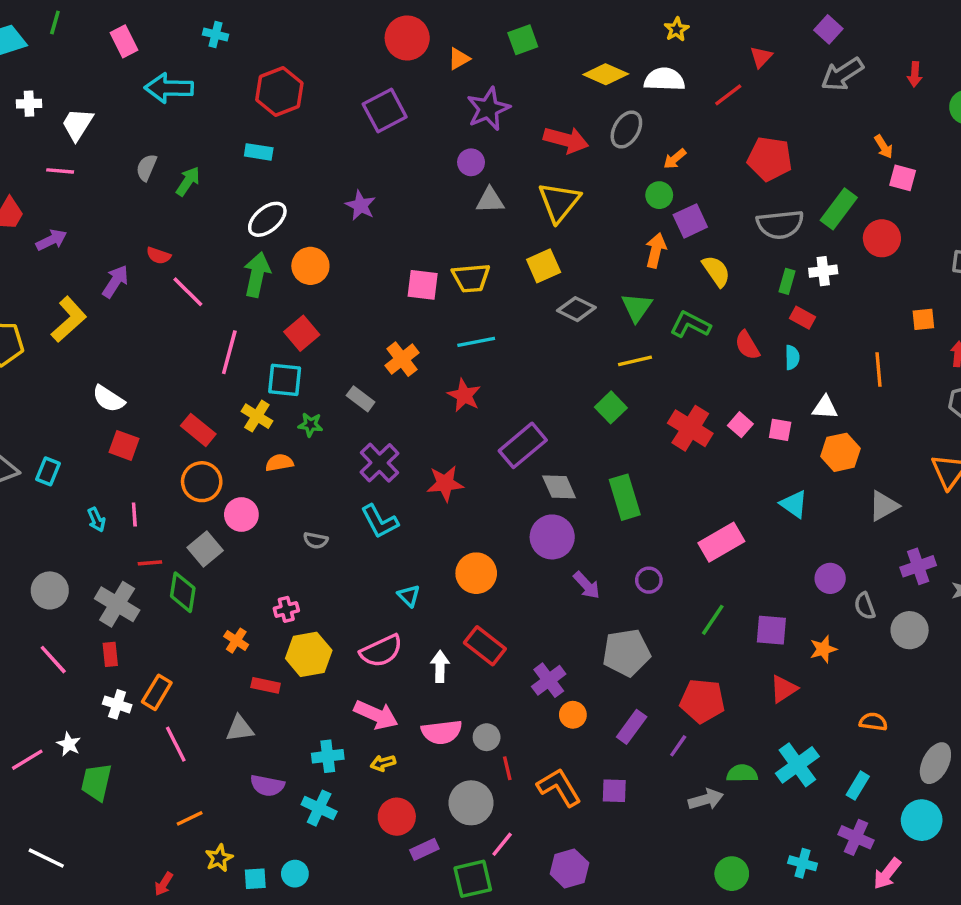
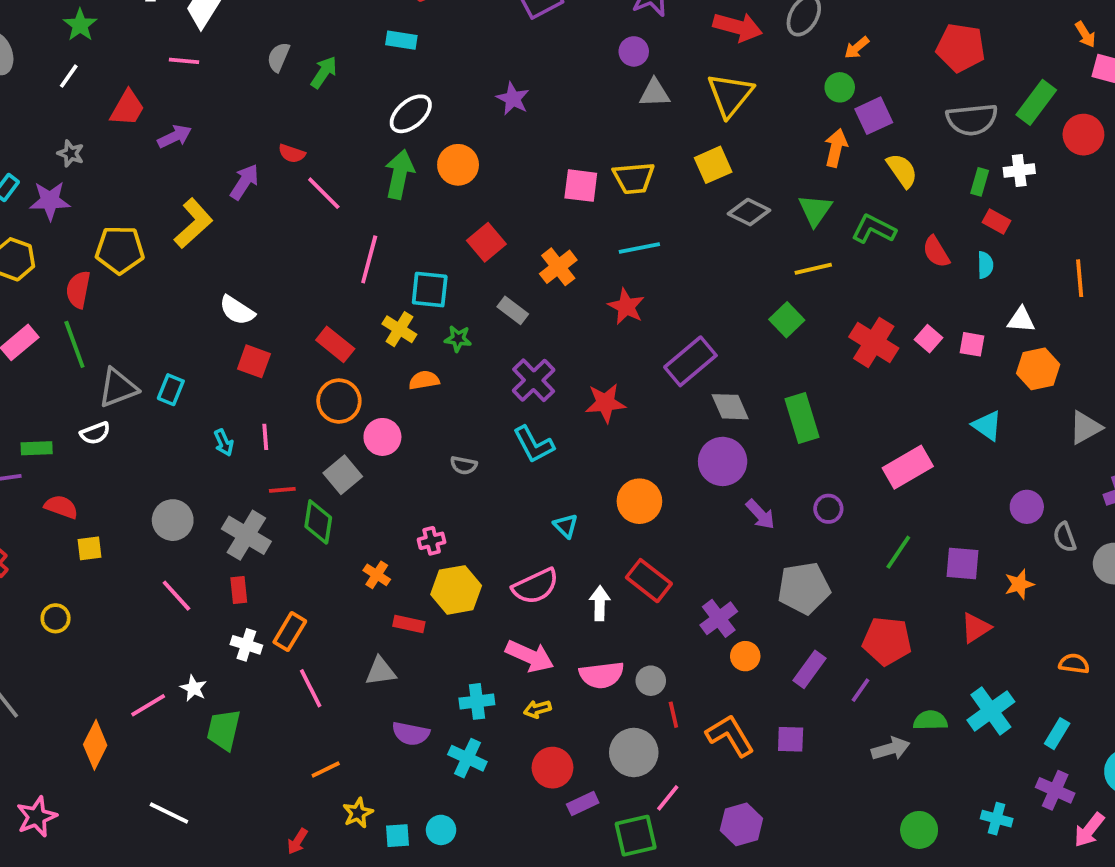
red square: (302, 333) -> (486, 242), moved

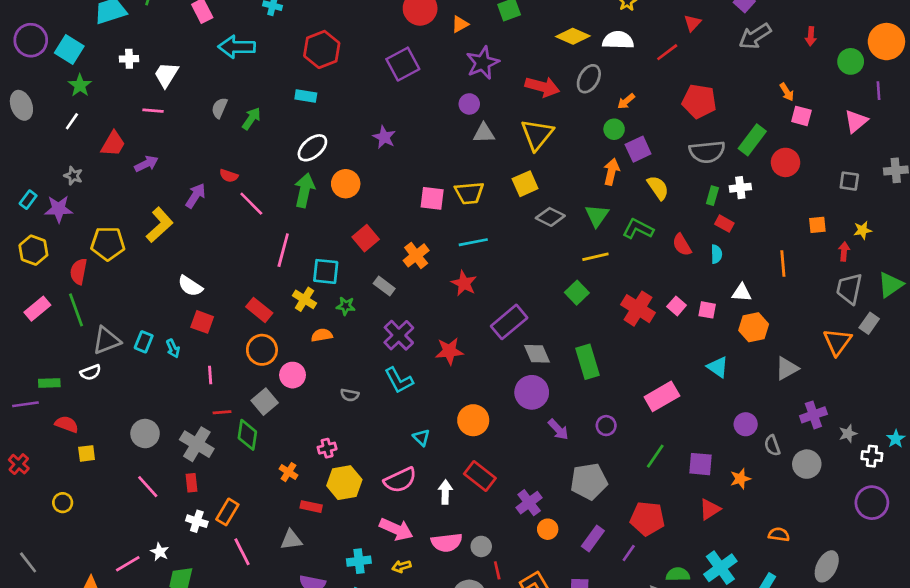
cyan arrow: (224, 443) -> (173, 348), moved

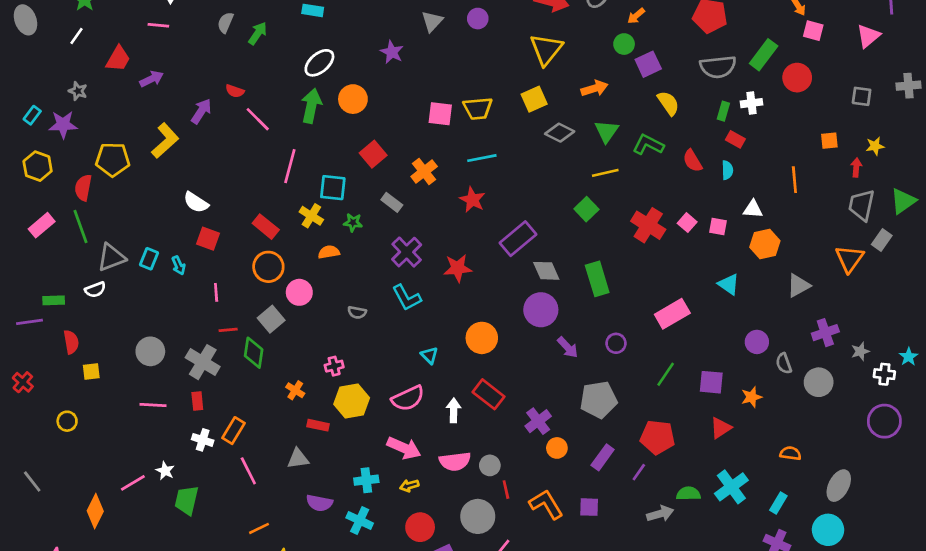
gray triangle: (484, 133) -> (432, 21), moved, turned -45
orange arrow: (611, 172) -> (595, 88), moved, turned 60
red semicircle: (67, 424) -> (71, 342), turned 60
pink line: (148, 487) -> (153, 405), turned -45

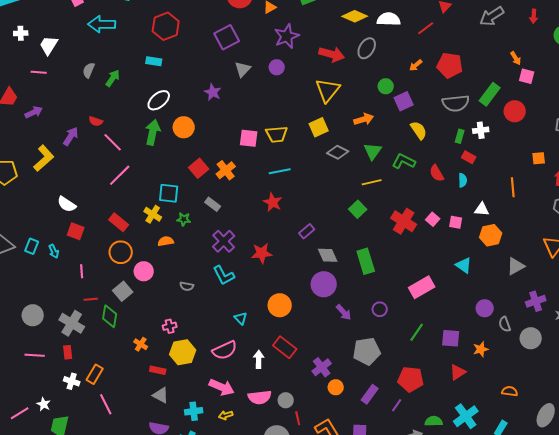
orange arrow: (636, 16) -> (416, 65), moved
pink line: (290, 166) -> (120, 175), moved, turned 30
orange cross: (424, 172) -> (226, 170), moved
purple rectangle: (518, 239) -> (307, 231), size x0.6
gray triangle: (298, 459) -> (161, 395), moved, turned 36

